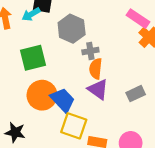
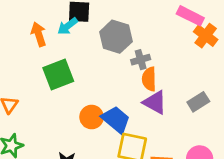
green square: (33, 58) -> (58, 75), moved
orange circle: (42, 95) -> (92, 117), size x0.7

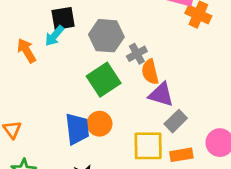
green square: (58, 75) -> (104, 80), moved
gray rectangle: (198, 102) -> (176, 121), moved
blue trapezoid: (116, 120) -> (77, 129), moved, turned 56

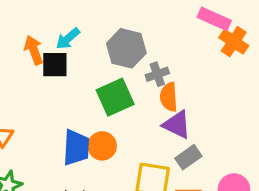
black square: (63, 18) -> (55, 65), moved

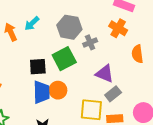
orange cross: (234, 42) -> (118, 28), moved
black square: (55, 65) -> (38, 67), moved
orange semicircle: (169, 97) -> (137, 54), moved

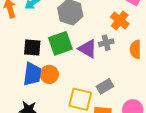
gray cross: (90, 42) -> (106, 43), moved
purple triangle: (105, 74) -> (88, 49), moved

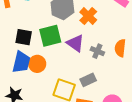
orange cross: (120, 20) -> (88, 16), moved
gray cross: (106, 43) -> (97, 51), moved, turned 32

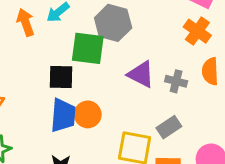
orange cross: (88, 16) -> (197, 31), moved
green square: (50, 36) -> (88, 48), moved, turned 30

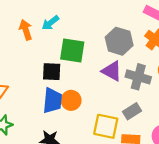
gray hexagon: (113, 23) -> (119, 41), moved
gray cross: (176, 81) -> (138, 77), size x1.5

